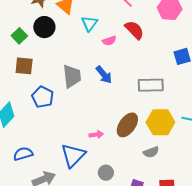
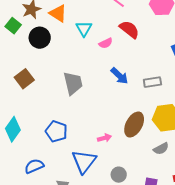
green square: (19, 36) -> (13, 26), moved
brown square: (24, 66) -> (24, 79), turned -36
blue arrow: (104, 75) -> (120, 76), moved
gray rectangle: (151, 85) -> (152, 82), size x0.7
blue pentagon: (43, 97) -> (56, 131), moved

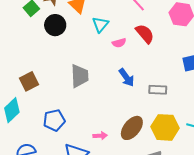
brown square: (24, 79) -> (29, 81), moved
blue pentagon: (56, 131) -> (54, 120), turned 30

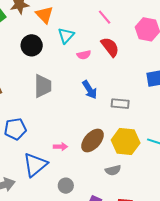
black circle: (55, 25) -> (32, 45), moved

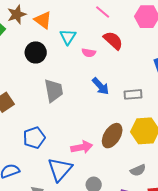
pink semicircle: (84, 55) -> (89, 53), turned 32
pink arrow: (60, 147) -> (82, 147), size x1.5
gray semicircle: (113, 170) -> (138, 170), moved

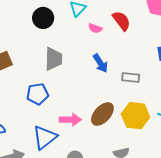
blue pentagon: (34, 138) -> (38, 94), moved

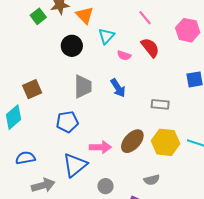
blue arrow: (100, 63) -> (118, 88), moved

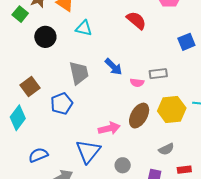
cyan triangle: (106, 36) -> (84, 28), moved, turned -48
black circle: (72, 46) -> (45, 37), moved
pink semicircle: (124, 55) -> (137, 83), moved
blue pentagon: (67, 122) -> (62, 104), moved

